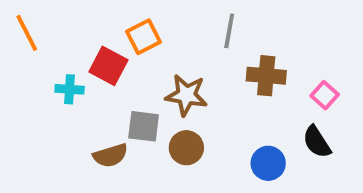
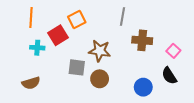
orange line: (27, 33) -> (31, 18), moved, turned 30
red square: (108, 66) -> (58, 35), turned 30
brown semicircle: (110, 155) -> (31, 83), moved

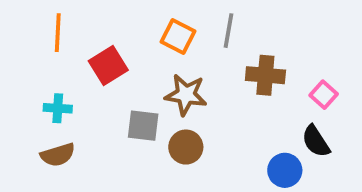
orange square: (77, 20) -> (178, 36), moved, turned -36
cyan cross: (37, 48) -> (58, 108), moved
blue circle: (143, 87) -> (285, 170), moved

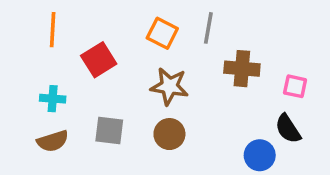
pink square: (324, 95) -> (295, 86), turned -30
gray square: (143, 126) -> (109, 130), moved

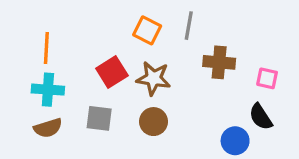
orange line: (53, 30) -> (46, 48), moved
red square: (99, 60) -> (112, 72), moved
cyan cross: (53, 99) -> (48, 90), size x1.4

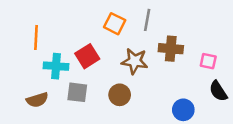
brown star: (153, 78) -> (135, 61), moved
cyan cross: (48, 90) -> (56, 66), moved
black semicircle: (261, 117) -> (218, 91), moved

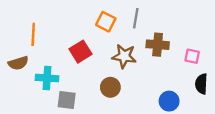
cyan cross: (56, 66) -> (47, 78), moved
black semicircle: (218, 91) -> (201, 84), turned 36
gray square: (77, 92) -> (67, 100), moved
brown semicircle: (37, 100) -> (18, 63), moved

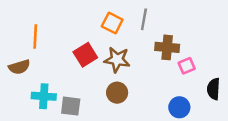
brown star: (124, 56) -> (117, 60), moved
pink square: (192, 56) -> (187, 66), moved, turned -35
cyan cross: (47, 78) -> (44, 96), moved

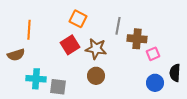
gray line: (144, 19) -> (118, 26), moved
orange square: (112, 23) -> (78, 19), moved
blue circle: (179, 107) -> (155, 83), moved

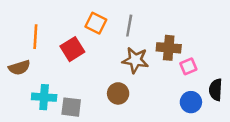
gray line: (118, 26) -> (129, 26), moved
red square: (70, 45) -> (72, 49), moved
brown star: (96, 49) -> (135, 60), moved

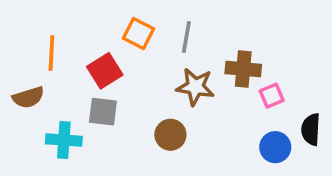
gray square: (71, 107) -> (103, 112), moved

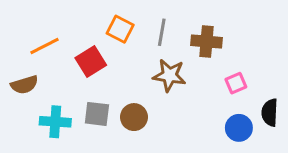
orange line: (51, 53) -> (44, 46), turned 60
brown cross: (243, 69) -> (206, 41), moved
gray square: (103, 112) -> (97, 114), moved
brown circle: (170, 135) -> (134, 117), moved

